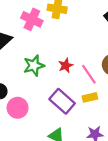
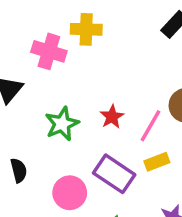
pink line: (89, 74) -> (150, 126), turned 72
pink circle: (18, 108) -> (70, 193), moved

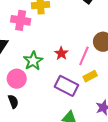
black semicircle: (19, 170) -> (13, 101), moved
pink circle: (70, 193) -> (17, 79), moved

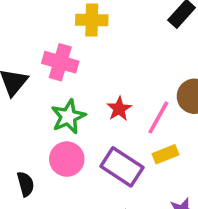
pink cross: (21, 20) -> (60, 62), moved
pink circle: (17, 79) -> (67, 159), moved

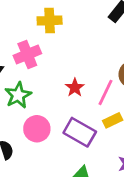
pink cross: (60, 62) -> (27, 54), turned -35
green star: (68, 117) -> (18, 95), moved

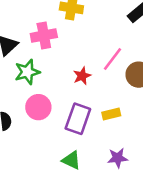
pink line: (105, 92) -> (113, 59), moved
purple rectangle: (80, 132) -> (78, 119), turned 68

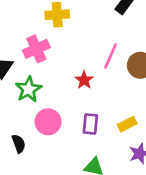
yellow rectangle: (111, 114) -> (127, 124), moved
purple rectangle: (78, 119) -> (90, 124), size x0.7

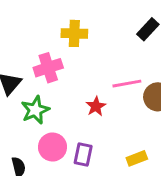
pink line: (111, 56) -> (127, 84), turned 50
purple rectangle: (90, 124) -> (83, 155), moved

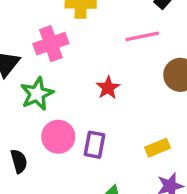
pink line: (127, 84) -> (142, 36), moved

